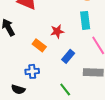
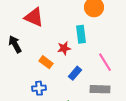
cyan rectangle: (85, 20) -> (81, 34), moved

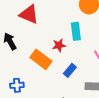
orange rectangle: (46, 62) -> (41, 59), size x1.5
blue cross: (39, 88) -> (17, 85), moved

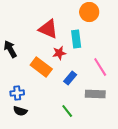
red triangle: (29, 14) -> (48, 29), moved

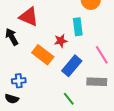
red triangle: (48, 29) -> (29, 17), moved
blue rectangle: (70, 78) -> (72, 66), size x1.5
black semicircle: (20, 111) -> (12, 99), moved

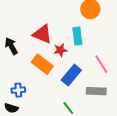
red triangle: (29, 17) -> (42, 34), moved

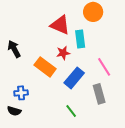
red triangle: (42, 34) -> (60, 25), moved
gray rectangle: (96, 91) -> (99, 94), turned 72

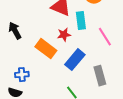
pink line: (104, 67) -> (105, 37), moved

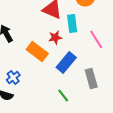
blue cross: (22, 75) -> (13, 77), turned -32

